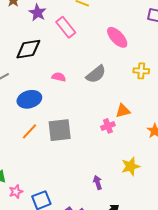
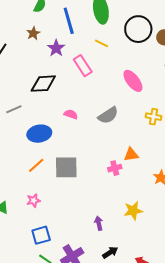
pink star: (16, 192) -> (34, 201), moved

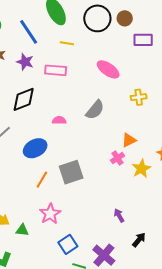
pink rectangle: (83, 66) -> (56, 70), turned -35
pink star: (34, 201) -> (50, 214), size x1.5
yellow star: (133, 211) -> (141, 169), moved

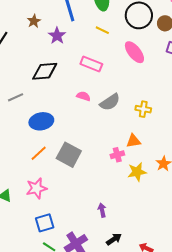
pink ellipse: (108, 69) -> (134, 52), moved
pink rectangle: (56, 70) -> (91, 64), moved
yellow cross: (139, 97) -> (143, 109), moved
pink semicircle: (59, 120) -> (83, 96), moved
gray square: (71, 172) -> (69, 155), turned 30

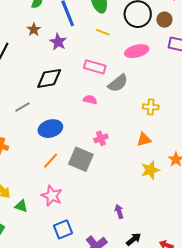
pink ellipse: (134, 52) -> (137, 51), turned -60
gray semicircle: (110, 102) -> (118, 83), moved
pink cross: (117, 155) -> (101, 138), moved
pink star: (37, 188) -> (52, 196), turned -30

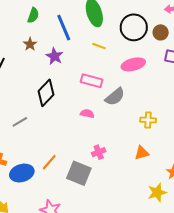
black diamond: (49, 78) -> (46, 93), turned -36
blue ellipse: (50, 129) -> (22, 173), moved
orange line: (51, 161) -> (49, 162), moved
yellow star: (150, 170) -> (157, 192), moved

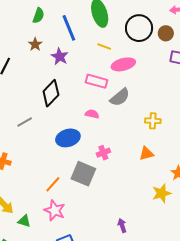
pink ellipse: (133, 64) -> (123, 64), moved
orange line: (49, 162) -> (53, 184), moved
blue ellipse: (22, 173) -> (68, 138), moved

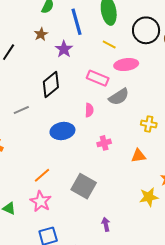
pink semicircle: (92, 114) -> (89, 110), turned 72
pink cross: (103, 153) -> (104, 143), moved
gray square: (83, 174) -> (84, 186), moved

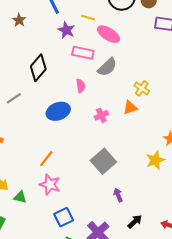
purple star: (64, 49) -> (66, 30), moved
pink ellipse: (126, 65) -> (108, 34), turned 50
yellow cross: (149, 124) -> (142, 88), turned 35
orange triangle: (138, 156) -> (130, 108), moved
gray square: (84, 186) -> (103, 161), moved, turned 30

